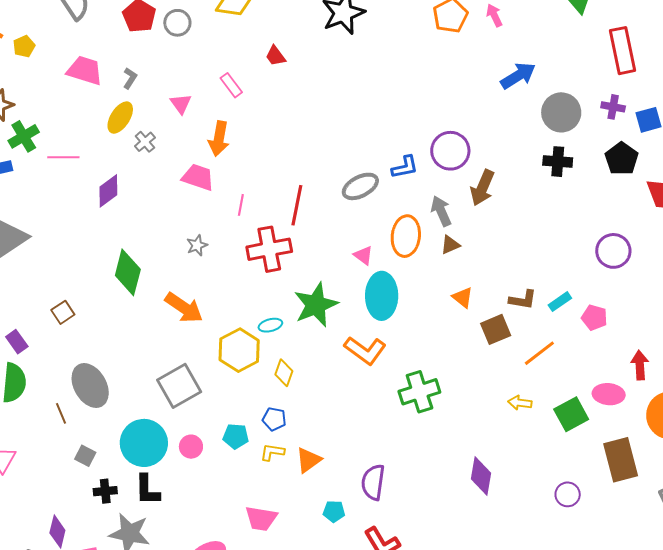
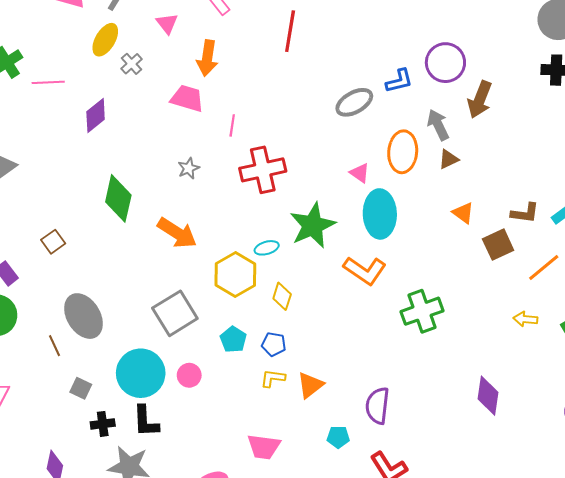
red line: (297, 205) -> (290, 31), moved
cyan pentagon: (236, 436) -> (233, 340), moved, turned 30

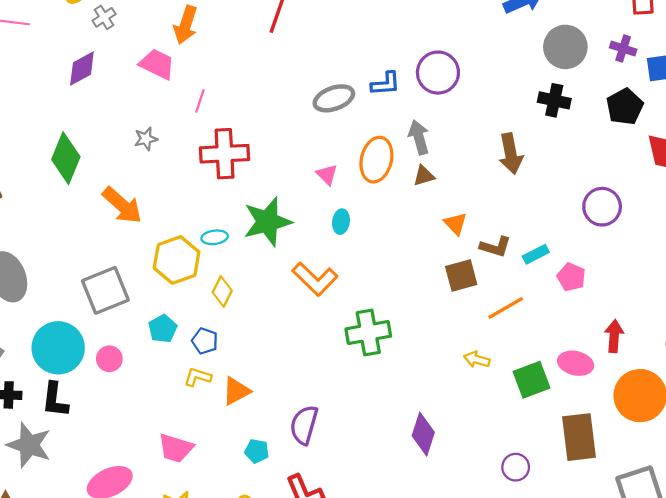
brown arrow: (480, 100) -> (511, 154), moved, turned -42
purple diamond: (96, 115) -> (82, 69), moved
orange triangle: (463, 213) -> (455, 224), moved
cyan ellipse: (380, 214) -> (341, 222), size x0.5

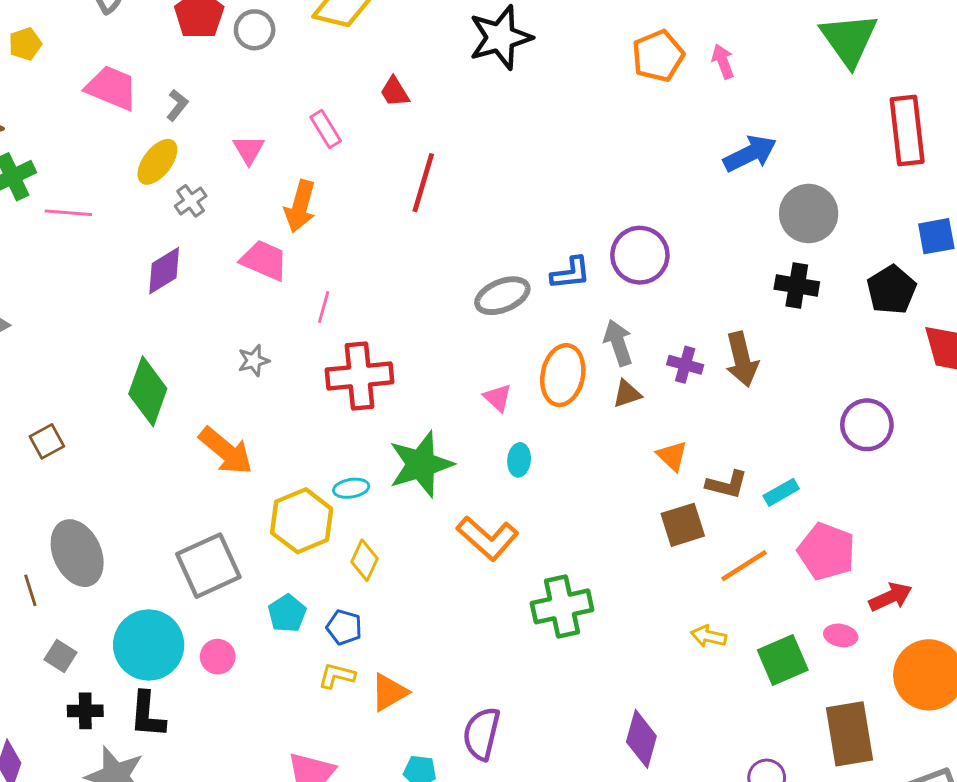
purple cross: (623, 49) -> (685, 365), moved
pink pentagon: (571, 277) -> (827, 551), moved, size x1.5
red arrow: (614, 336) -> (891, 597), turned 64
pink ellipse: (576, 363) -> (841, 635), size x0.7

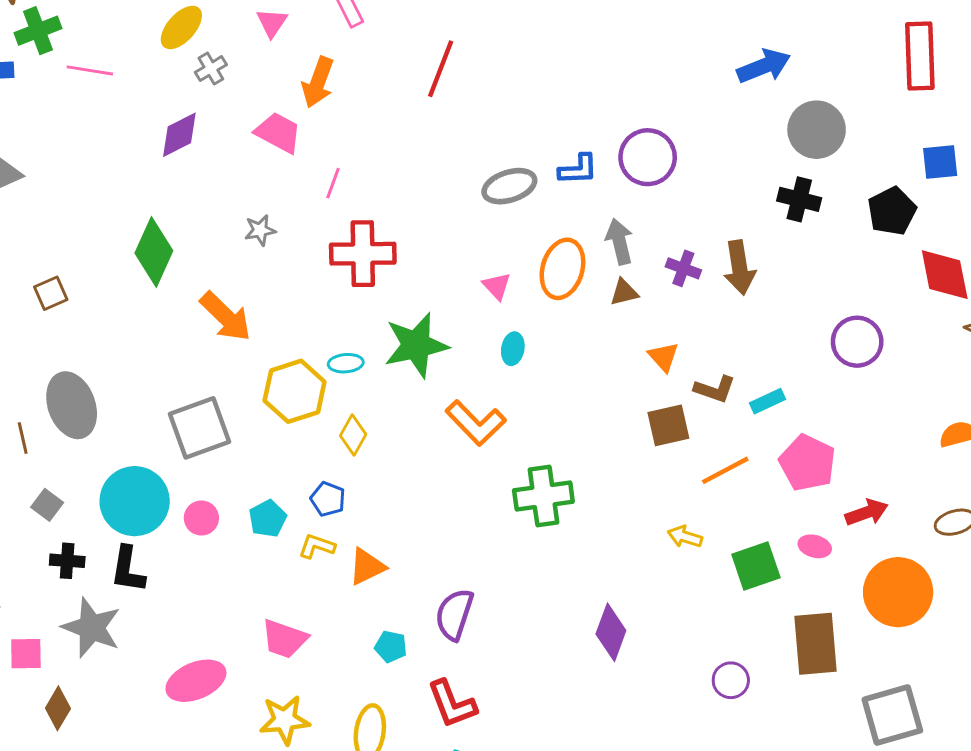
cyan pentagon: (287, 613) -> (268, 519), moved

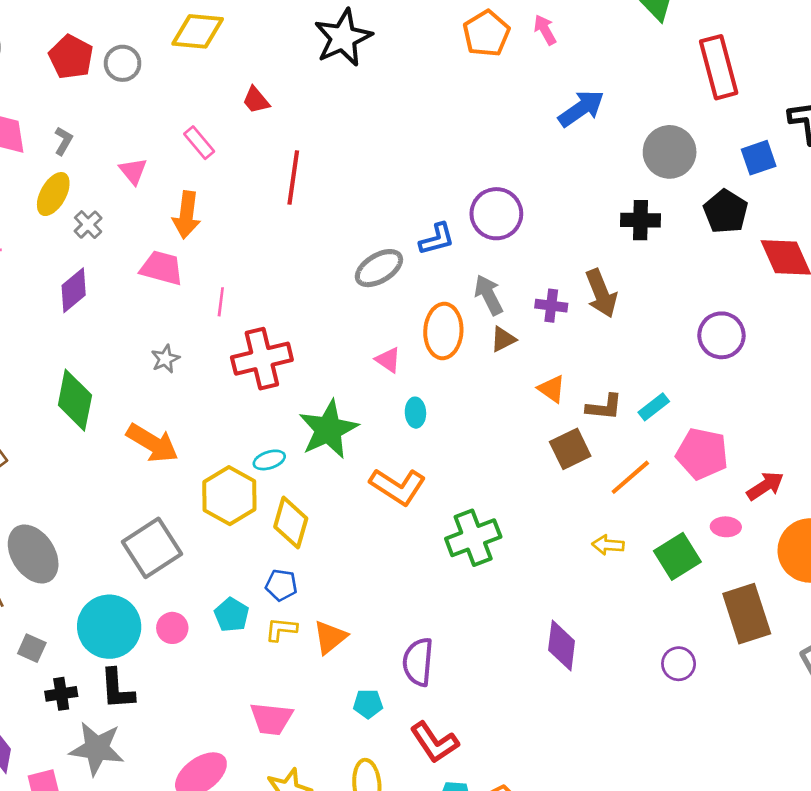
gray circle: (817, 130) -> (670, 152), moved
yellow diamond: (353, 435) -> (291, 523), size x1.4

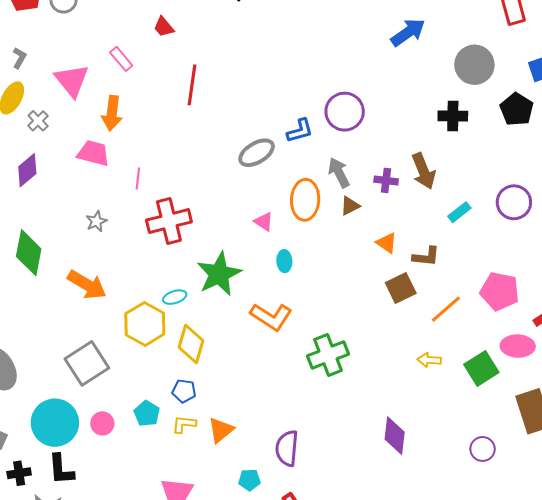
pink triangle: (133, 171) -> (72, 81), size x1.6
cyan rectangle: (654, 407) -> (459, 212), moved
pink ellipse: (726, 527) -> (518, 346), size x1.5

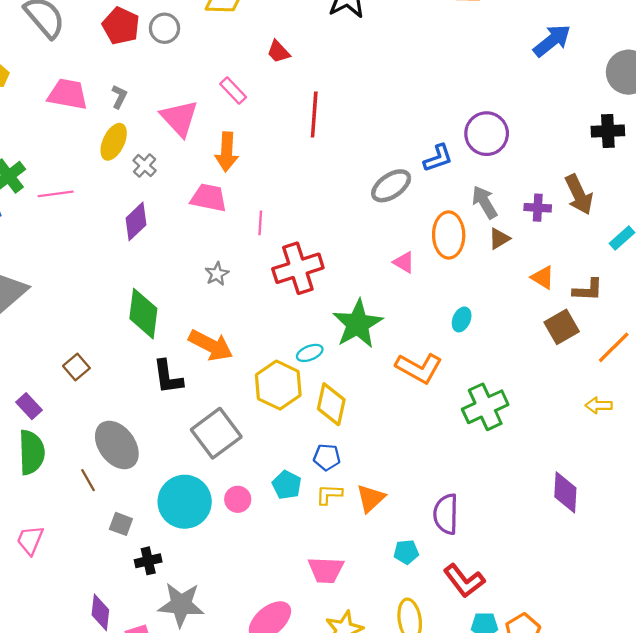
cyan ellipse: (284, 261) -> (462, 319), moved, turned 30
black L-shape: (61, 469) -> (168, 377), moved

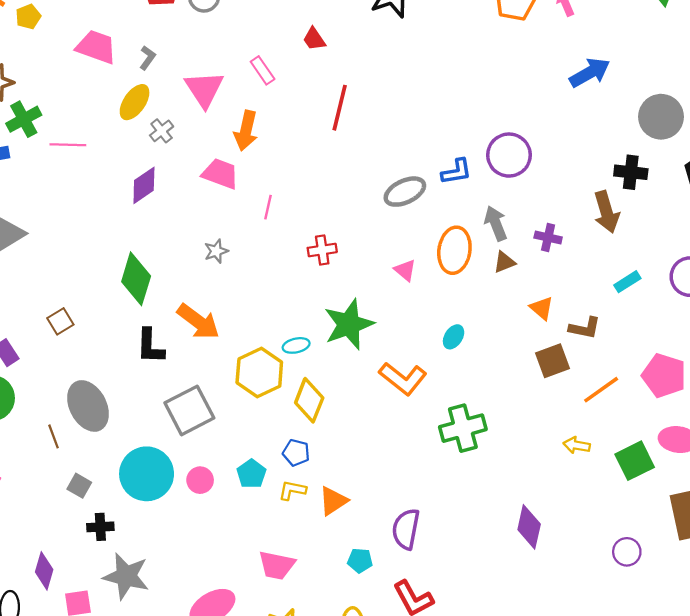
brown arrow: (579, 195) -> (606, 212), moved
red cross: (298, 268) -> (322, 250), moved, size x0.6

